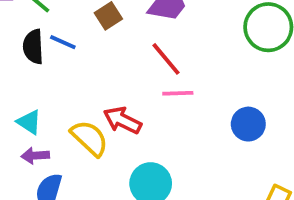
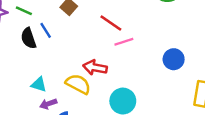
blue line: (63, 42) -> (46, 30), turned 49
blue circle: (248, 124) -> (174, 59), moved

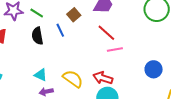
blue line: (46, 30) -> (60, 30), moved
red arrow: (95, 68) -> (103, 78), moved

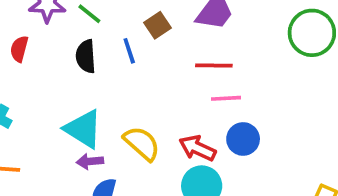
red line: (106, 33) -> (214, 66), turned -48
blue circle: (154, 69) -> (243, 139), moved
cyan triangle: (41, 75) -> (83, 129), size x1.6

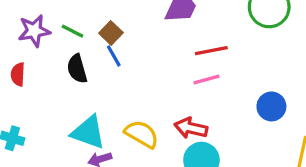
brown square: (158, 25) -> (111, 33), moved
red line: (214, 66) -> (211, 51), moved
blue circle: (243, 139) -> (271, 106), moved

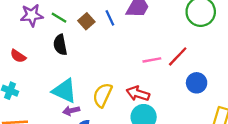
red line: (211, 51) -> (178, 56), moved, turned -40
blue line: (114, 56) -> (110, 18), moved
red semicircle: (18, 74) -> (18, 56), moved, turned -63
yellow semicircle: (142, 134) -> (102, 95), turned -100

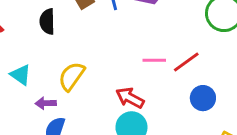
cyan triangle: (64, 91) -> (21, 75), moved, size x0.7
yellow semicircle: (102, 95) -> (72, 76), moved

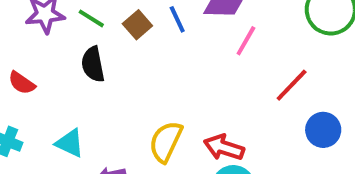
pink line: (154, 60) -> (246, 41), moved, turned -50
yellow semicircle: (72, 76) -> (166, 142), moved

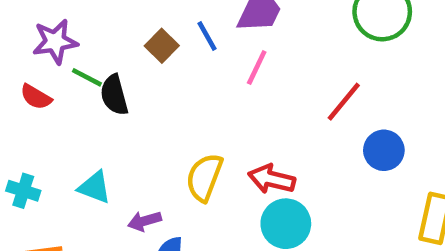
green line: (91, 18) -> (87, 77), moved
pink line: (246, 41) -> (257, 67), moved
red semicircle: (22, 83) -> (36, 97), moved

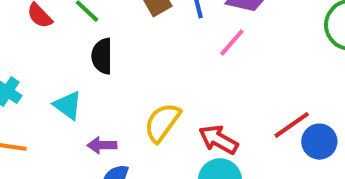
black semicircle: (114, 95) -> (102, 56), moved
red line: (344, 102) -> (292, 125), moved

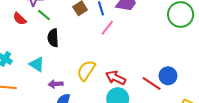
pink line: (232, 42) -> (107, 28), moved
red line: (292, 125) -> (152, 83), moved, turned 72

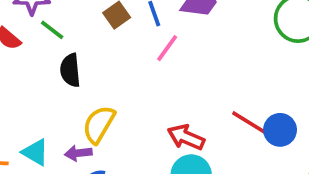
cyan triangle: (37, 64) -> (35, 152), moved
yellow semicircle: (86, 70) -> (99, 124), moved
red line: (152, 83) -> (249, 122), moved

